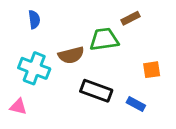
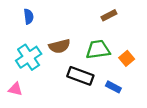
green trapezoid: (104, 39) -> (98, 49), moved
cyan cross: (34, 68) -> (29, 57), turned 35
orange square: (152, 70) -> (127, 58), turned -32

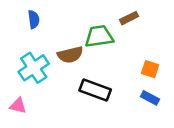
green trapezoid: (98, 49) -> (99, 36), moved
orange square: (127, 58) -> (150, 69), turned -32
blue rectangle: (113, 87) -> (150, 98), moved

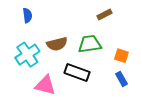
green trapezoid: (99, 36) -> (90, 44), moved
blue rectangle: (150, 98) -> (121, 79), turned 32
pink triangle: (18, 106) -> (45, 85), moved, size x1.5

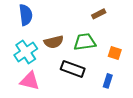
blue semicircle: (27, 15) -> (26, 15), size x1.5
blue rectangle: (121, 79) -> (108, 81), moved, turned 48
pink triangle: (45, 85) -> (30, 81), moved

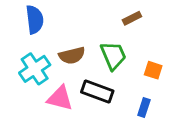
green trapezoid: (85, 42) -> (113, 56), turned 75
pink triangle: (30, 81) -> (60, 98), moved

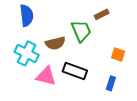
green trapezoid: (113, 56) -> (81, 31), moved
cyan cross: (35, 69) -> (27, 53), turned -30

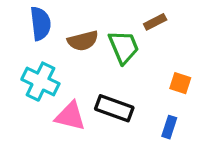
brown semicircle: (55, 43) -> (83, 41), moved

